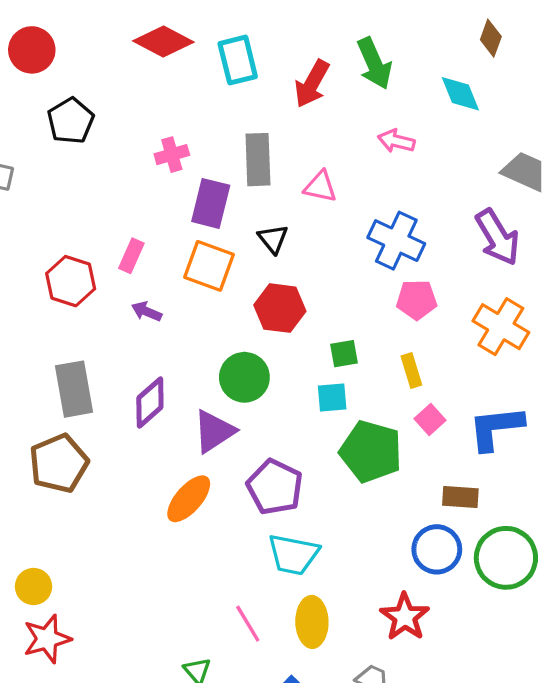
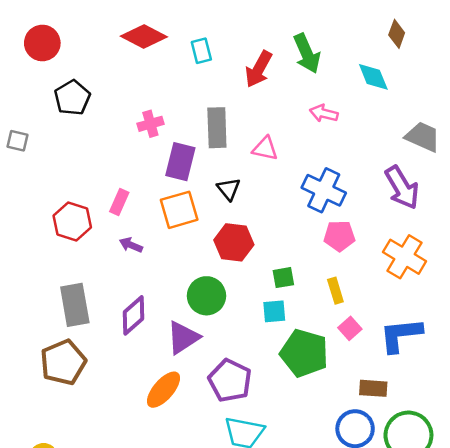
cyan rectangle: (238, 60) -> (201, 51), size x0.7
orange square: (209, 266) -> (179, 210), turned -36

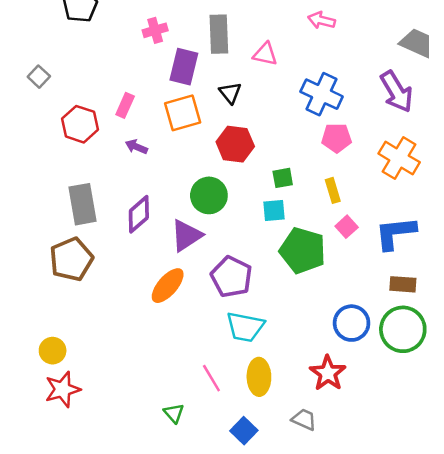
gray square: (18, 141) -> (39, 77), moved, turned 30
brown rectangle: (373, 388) -> (403, 284), moved

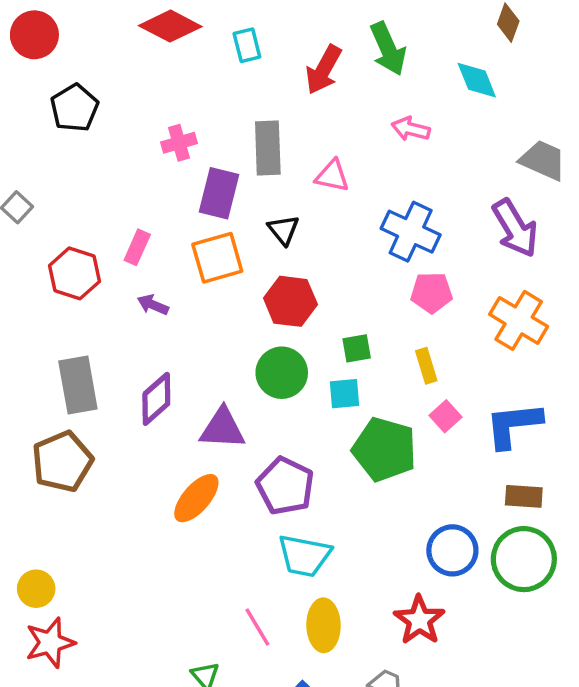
green circle: (209, 195) -> (282, 373), moved
purple triangle: (186, 235) -> (223, 428), turned 36

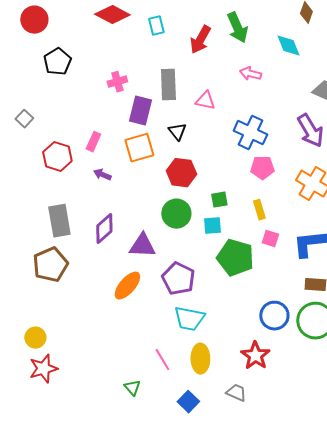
pink square: (445, 416) -> (270, 239), turned -30

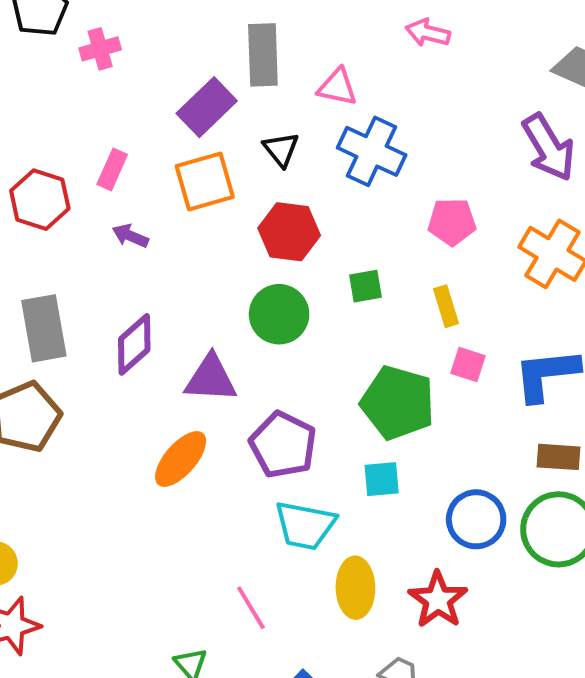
pink cross: (117, 82) -> (100, 49), moved
purple rectangle: (140, 111) -> (207, 107), turned 32
blue cross: (250, 133) -> (372, 151), moved
cyan square: (212, 226) -> (382, 479), moved
yellow ellipse: (200, 359) -> (355, 588), moved

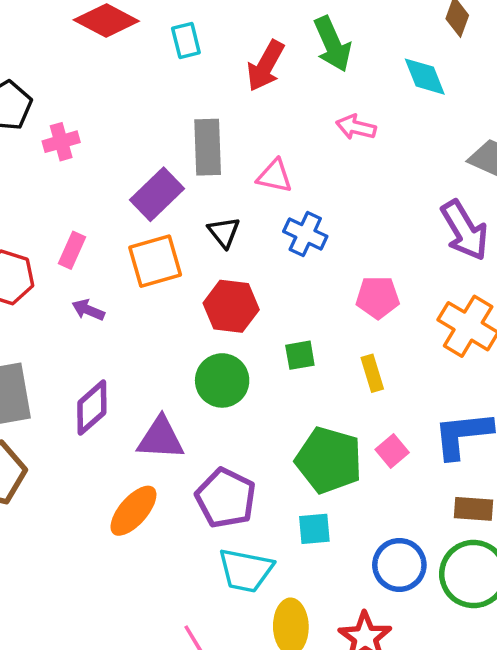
blue cross: (372, 151) -> (305, 234), size x0.7
pink square: (468, 364) -> (392, 451), moved, turned 32

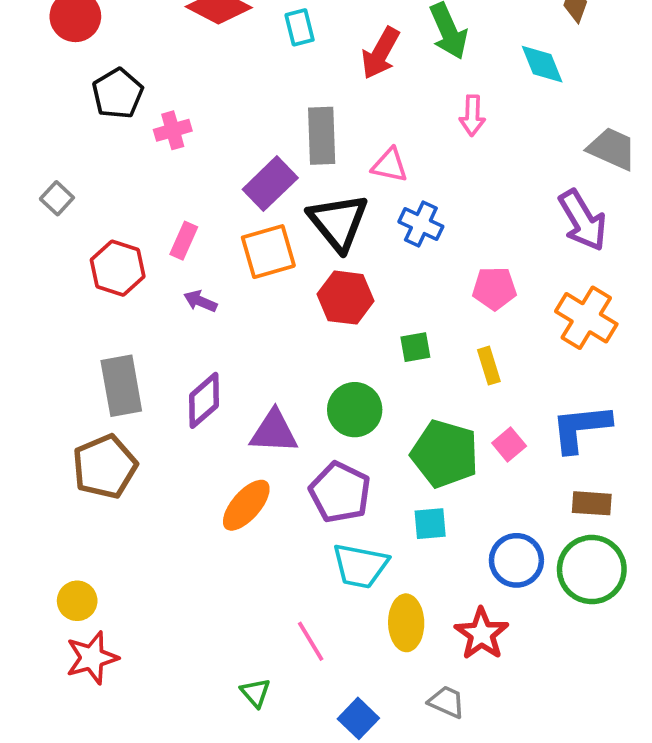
pink arrow: (356, 127) -> (472, 116), turned -102
black triangle: (224, 232) -> (338, 222), size x1.8
green circle: (222, 380) -> (355, 410), moved

